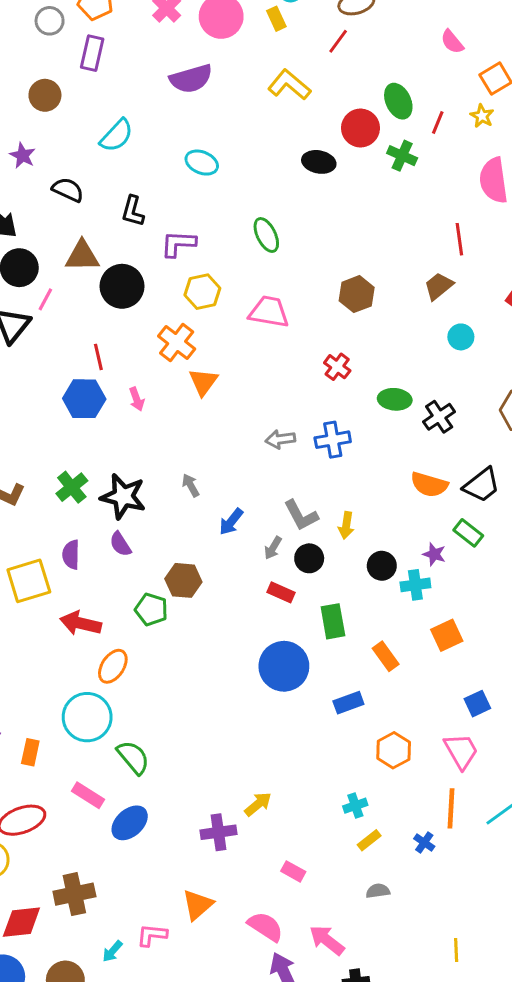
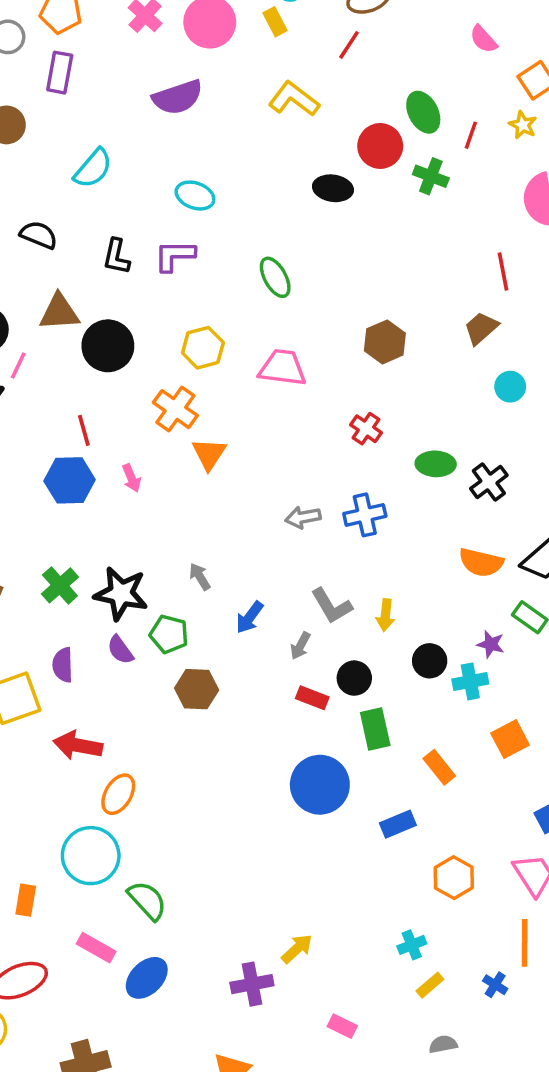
purple L-shape: (178, 244) -> (175, 256), moved
black circle: (309, 558) -> (354, 678), moved
green pentagon: (151, 609) -> (169, 634), moved

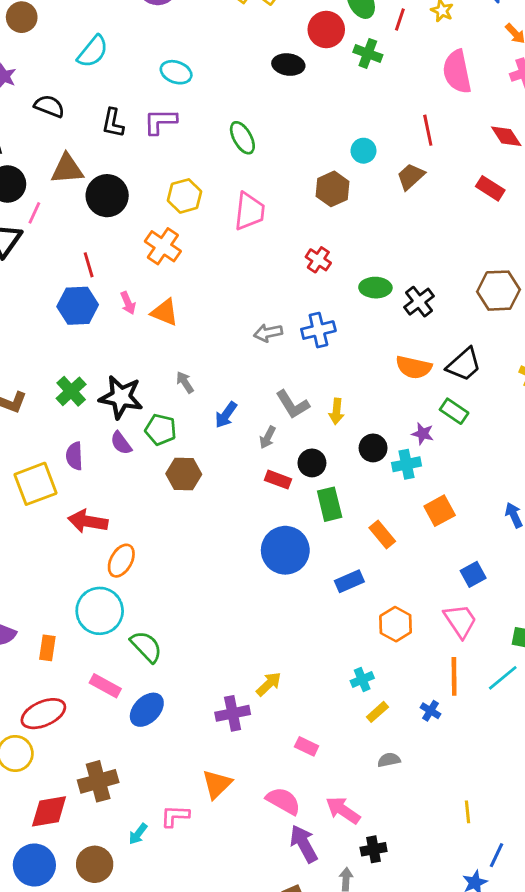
pink trapezoid: (282, 368) -> (250, 211), turned 90
cyan circle: (510, 387) -> (363, 151), moved
orange triangle: (209, 454) -> (165, 312), moved, turned -40

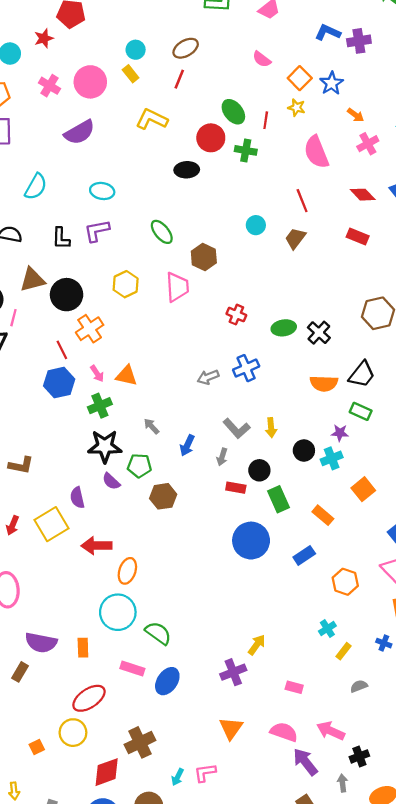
brown hexagon: (333, 189) -> (204, 257), moved
orange cross: (163, 246) -> (90, 329), moved, turned 32
green cross: (71, 391) -> (100, 406), moved, turned 30
pink L-shape: (175, 816) -> (205, 773), moved

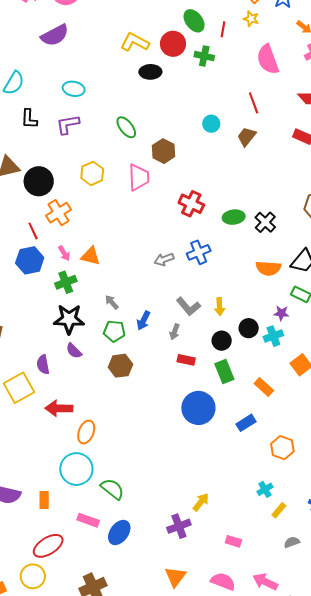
yellow L-shape: (152, 119) -> (135, 42), moved
black L-shape: (61, 238) -> (29, 119), moved
red cross: (236, 315) -> (191, 204), size x1.4
green pentagon: (139, 466) -> (114, 331), moved
black circle: (259, 470) -> (222, 341), moved

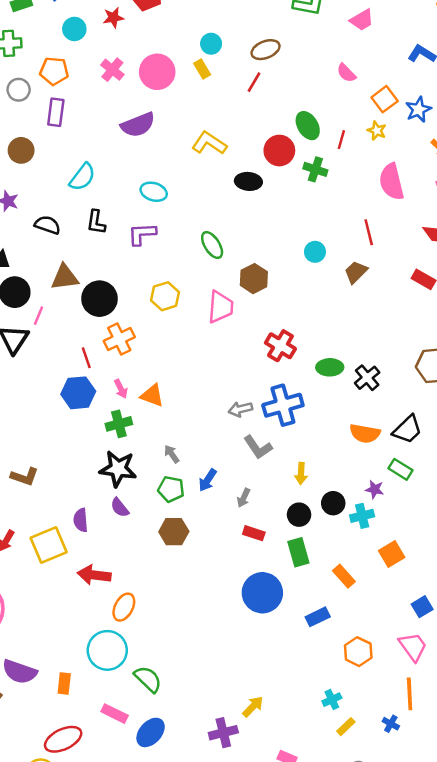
yellow L-shape: (135, 42) -> (209, 143), moved
blue cross: (199, 252) -> (283, 405), size x1.4
gray L-shape: (188, 306) -> (258, 447), moved

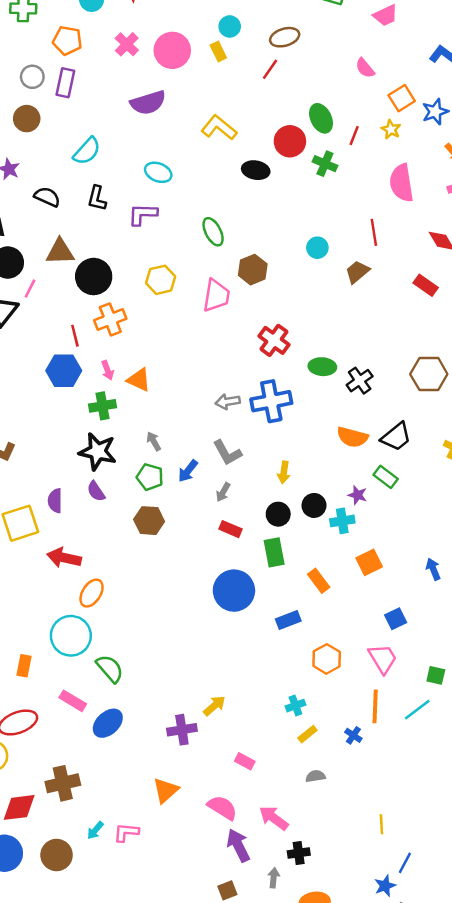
gray circle: (19, 90) -> (32, 77), moved
gray L-shape: (258, 447) -> (227, 453), moved

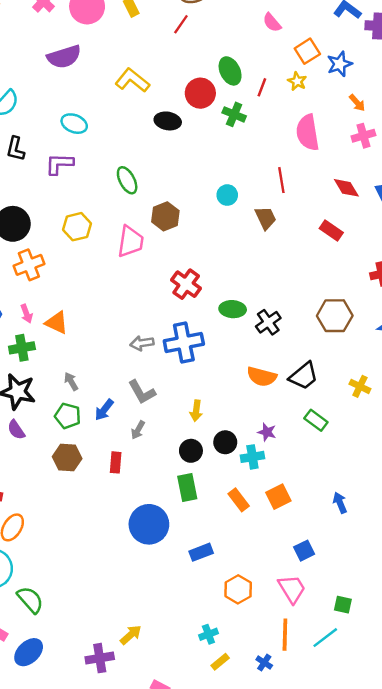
brown trapezoid: (357, 272) -> (266, 218), turned 105
green rectangle: (386, 477) -> (316, 420), moved
red rectangle: (230, 529) -> (116, 462), moved, turned 72
orange rectangle: (319, 581) -> (239, 500), moved

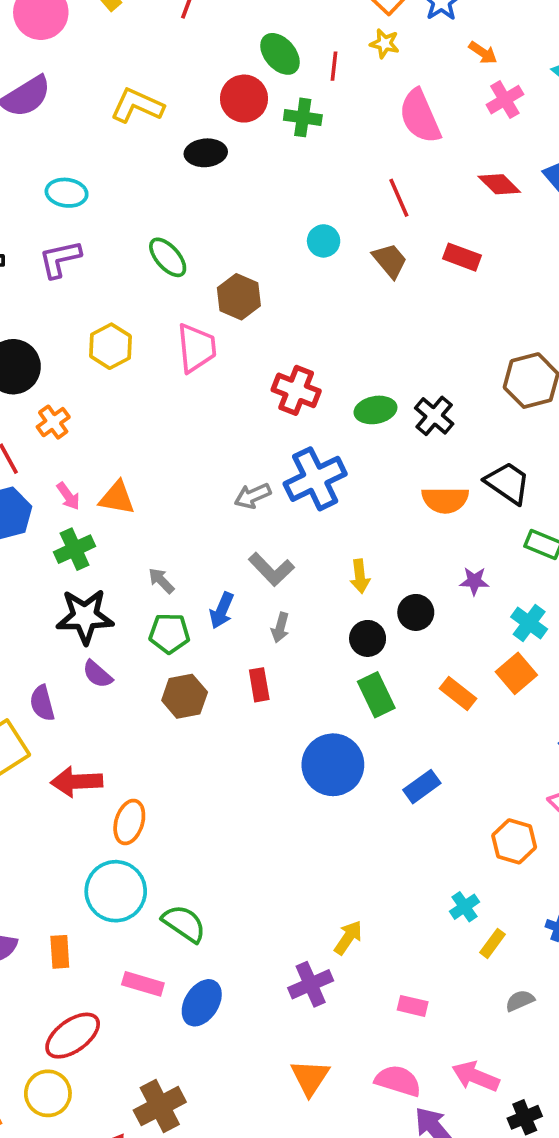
red rectangle: (331, 231) -> (462, 257), moved
orange cross: (29, 265) -> (53, 422), size x0.7
black trapezoid: (304, 376) -> (508, 483), turned -92
cyan cross: (252, 457) -> (529, 623), moved, turned -30
orange hexagon: (238, 589) -> (514, 841), moved

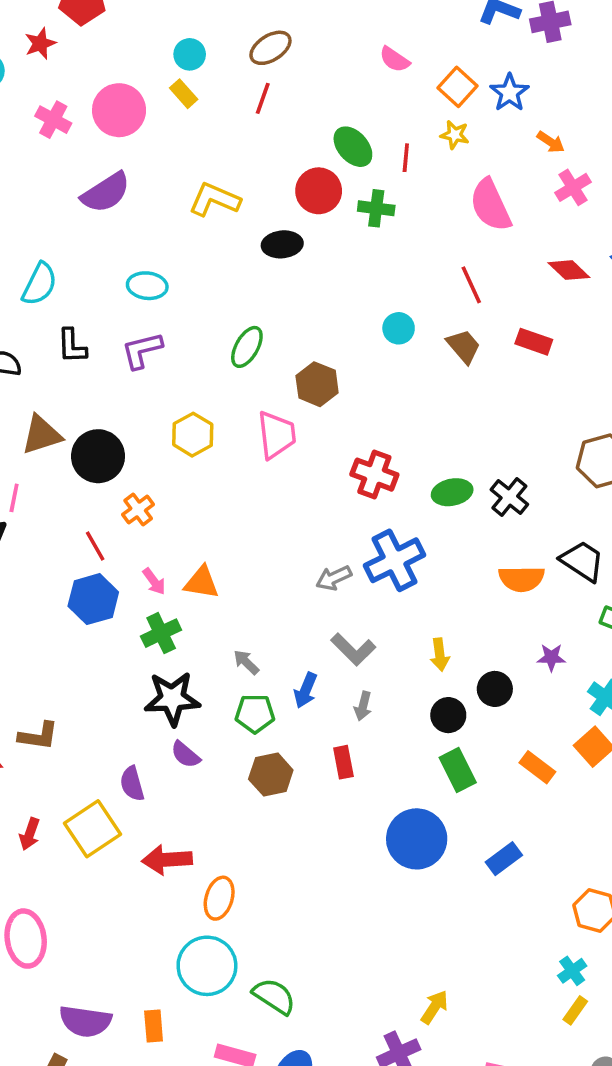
green ellipse: (168, 257) -> (247, 347), turned 72
cyan cross: (465, 907) -> (572, 971), moved

